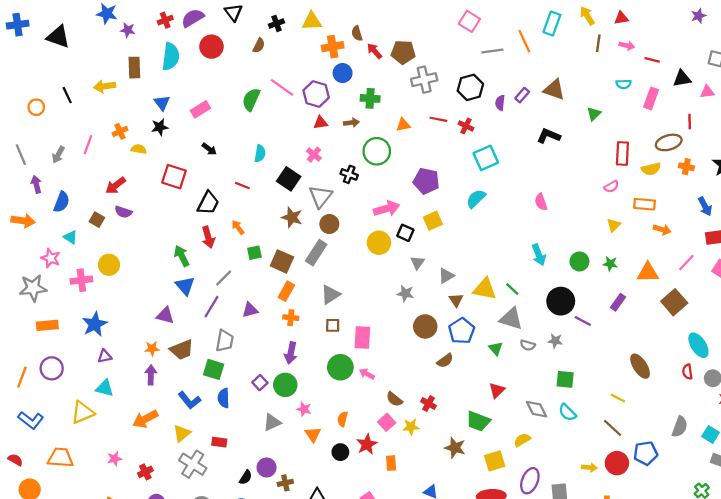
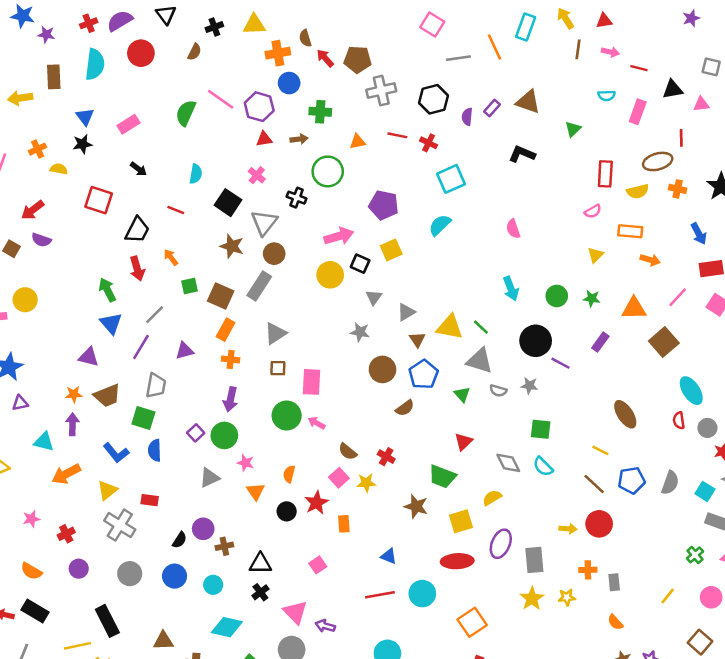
cyan triangle: (105, 388) -> (44, 442), moved
blue pentagon: (646, 453) -> (631, 480), moved

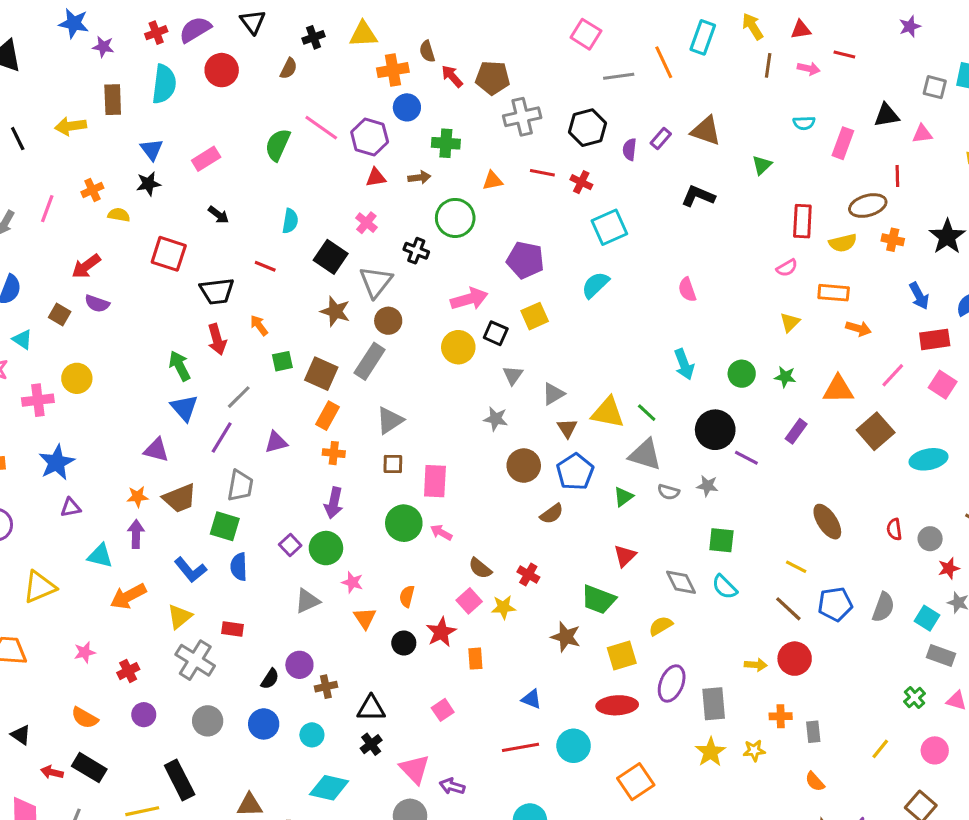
red line: (639, 68) -> (844, 54), moved
black trapezoid: (137, 230) -> (217, 291), turned 56
cyan ellipse: (691, 391) -> (929, 459), moved, turned -68
green triangle: (462, 394) -> (623, 497), turned 35

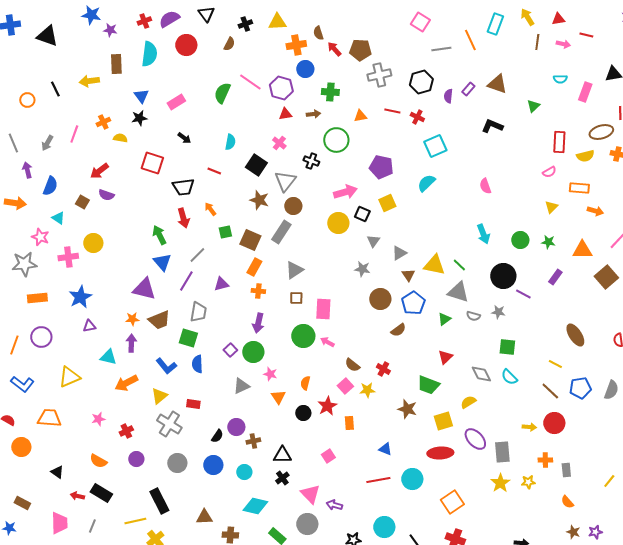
purple triangle: (156, 450) -> (144, 289), size x1.4
purple ellipse: (672, 684) -> (475, 439), turned -65

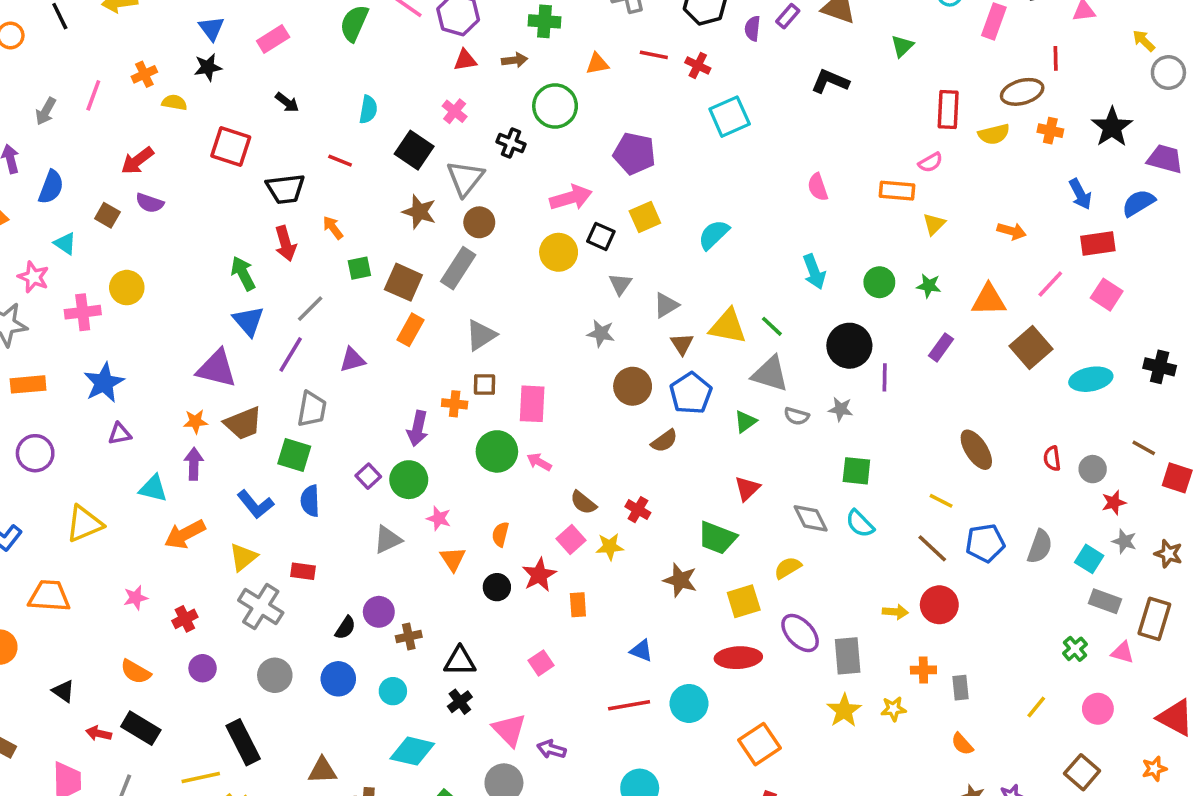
cyan semicircle: (426, 183) -> (714, 235), moved
orange rectangle: (579, 188) -> (897, 191), moved
orange cross: (258, 291) -> (455, 404), moved
purple line: (523, 294) -> (885, 377), turned 63

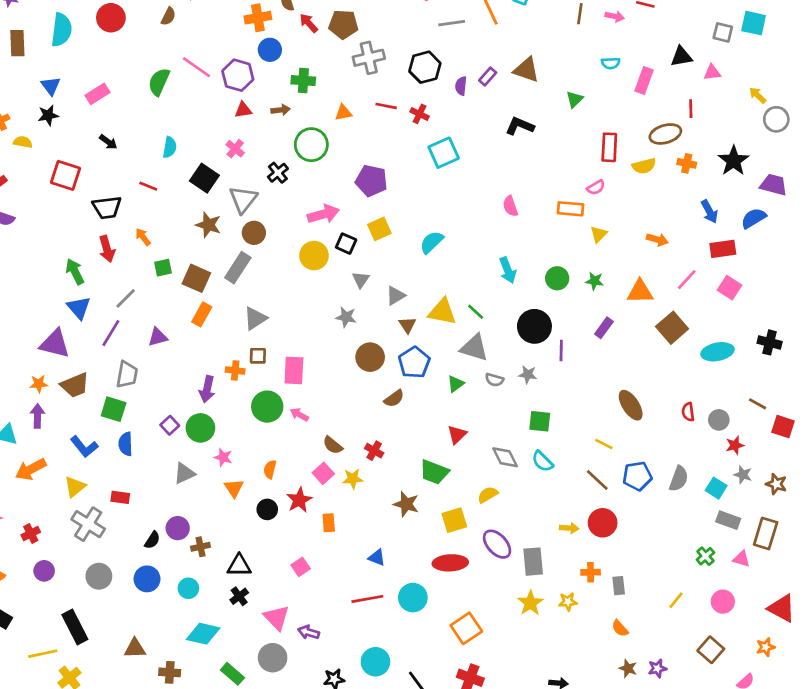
black cross: (511, 143) -> (278, 173), turned 30

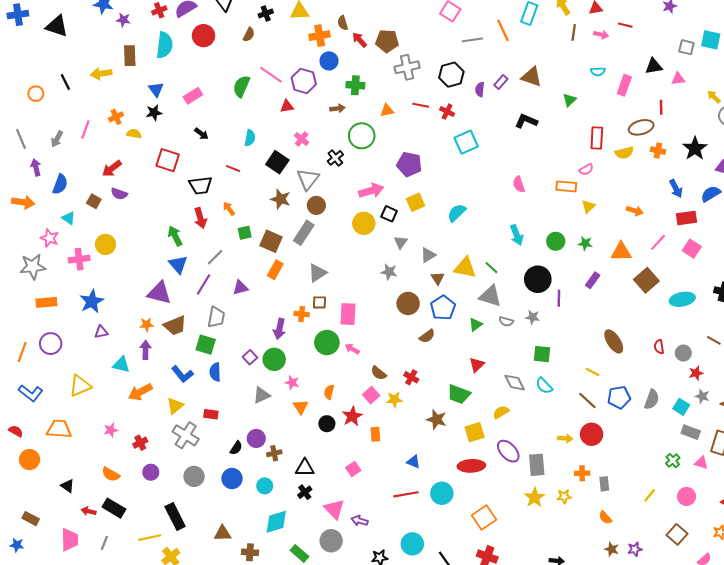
red triangle: (243, 110) -> (287, 106), moved
cyan diamond: (203, 634) -> (276, 522), turned -30

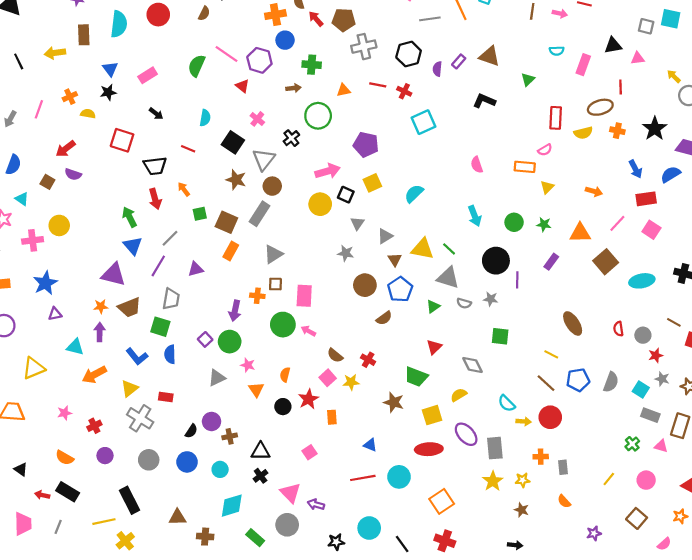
red triangle: (287, 106) -> (242, 86), turned 48
cyan semicircle: (544, 386) -> (507, 403), moved
brown star: (612, 549) -> (521, 510), moved

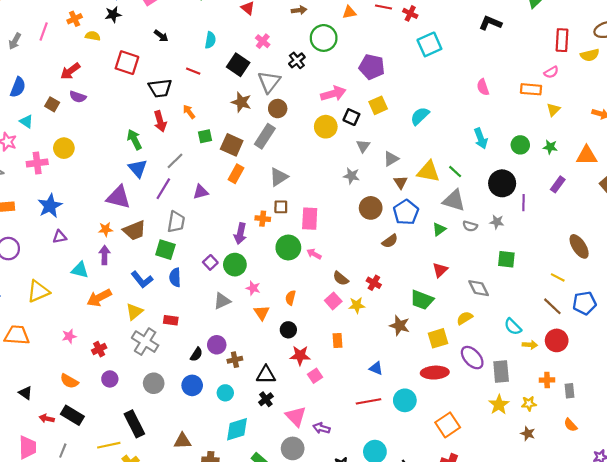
red star: (308, 399) -> (300, 355), moved, turned 30

